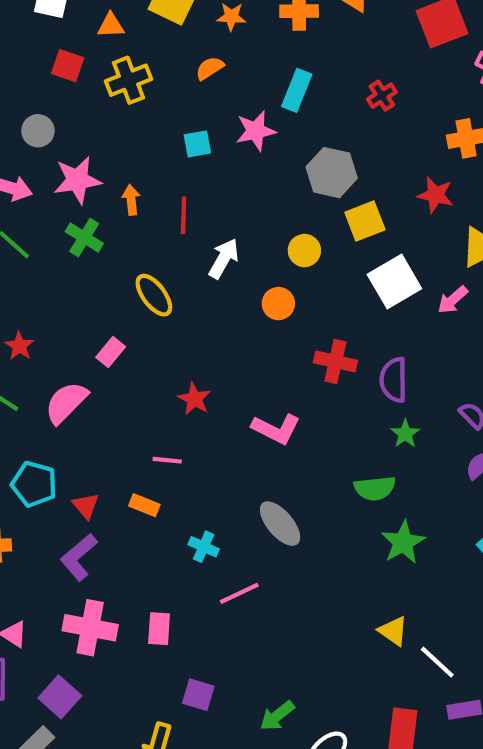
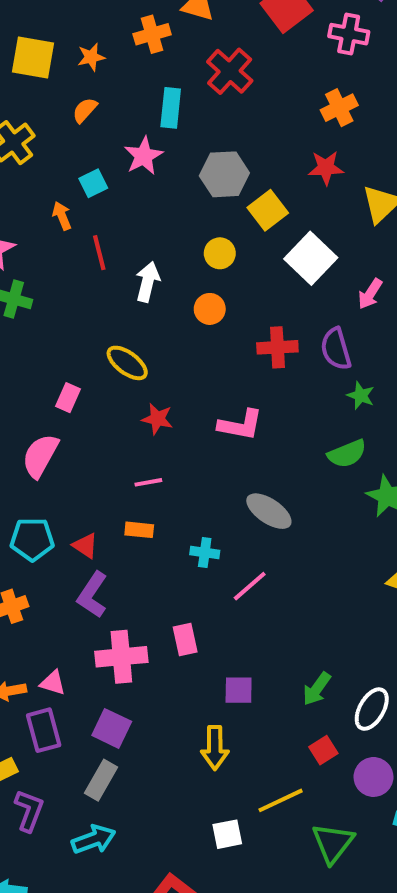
red cross: (382, 96) -> (230, 71), moved, size x1.6
orange arrow: (131, 200) -> (62, 216), moved
yellow ellipse: (154, 295) -> (127, 363), moved
pink arrow: (453, 300) -> (370, 294), moved

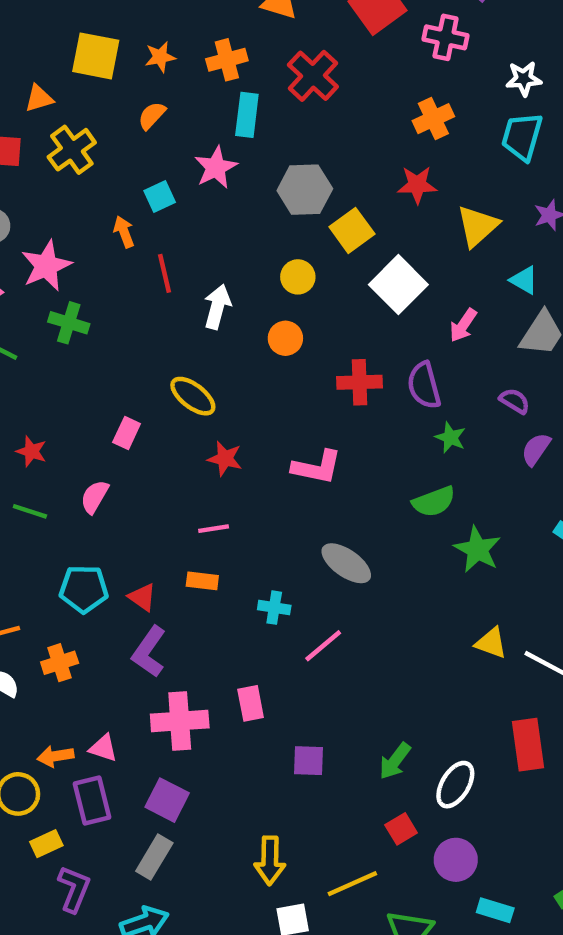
orange cross: (152, 34) -> (227, 60), moved
pink semicircle: (40, 456) -> (95, 497), size x0.7
yellow arrow: (215, 748) -> (270, 860), moved

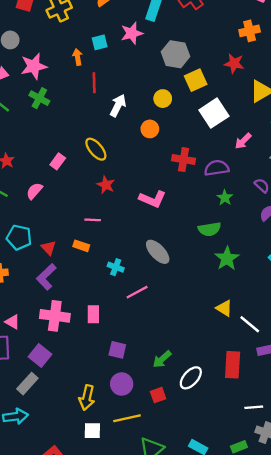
purple semicircle: (424, 385) -> (217, 168), turned 85
purple circle: (456, 860) -> (122, 384), moved

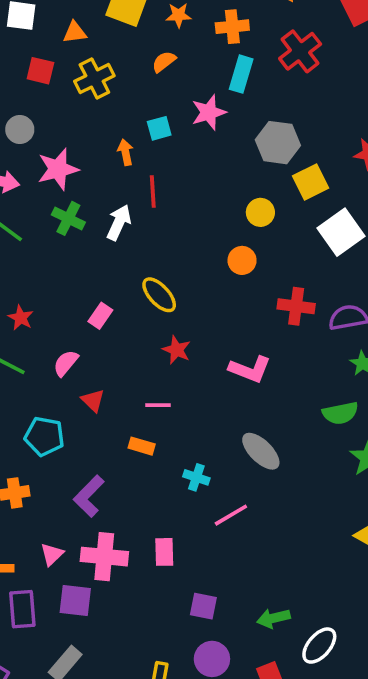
white arrow: (118, 105) -> (119, 222), moved
red triangle: (49, 248) -> (93, 400), moved
pink triangle: (12, 322) -> (52, 554), moved, turned 49
purple square: (40, 355) -> (75, 601), moved, turned -30
green arrow: (162, 359) -> (273, 618), turned 30

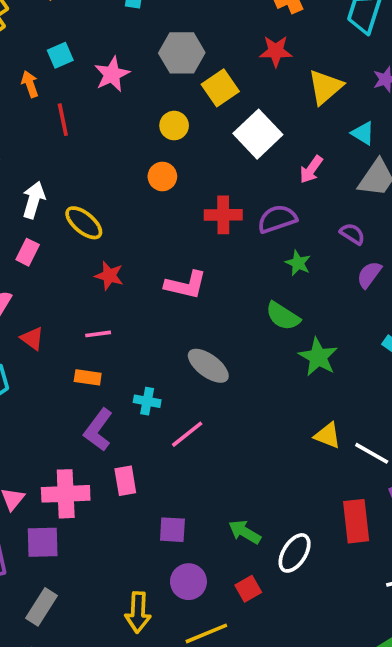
pink star: (209, 112) -> (112, 74), moved
white arrow: (119, 222) -> (34, 200), moved
green semicircle: (340, 413) -> (283, 316), turned 52
purple L-shape: (89, 496) -> (98, 430), moved
green arrow: (273, 618) -> (245, 532), turned 52

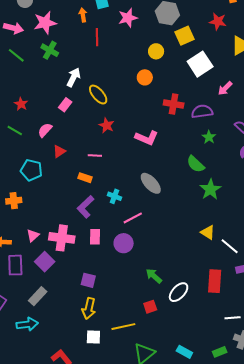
red triangle: (32, 338) -> (59, 151), turned 40
purple square: (172, 530) -> (88, 280), moved
purple square: (43, 542) -> (45, 262), turned 36
purple circle: (188, 582) -> (124, 243), moved

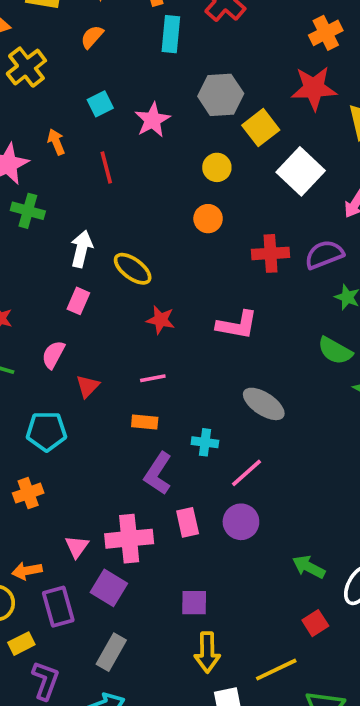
orange arrow: (83, 15) -> (56, 142), moved
red star: (218, 21) -> (314, 88), size x1.4

